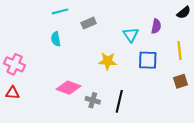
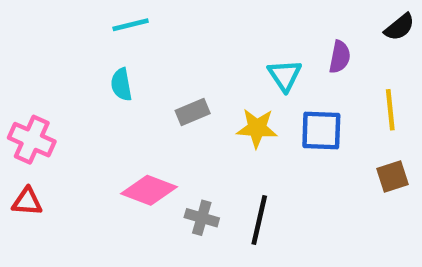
gray rectangle: (89, 23) -> (193, 112), moved
yellow star: (108, 61) -> (257, 128), moved

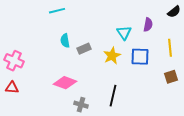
cyan semicircle: (121, 84) -> (65, 41), moved
yellow star: (257, 128) -> (112, 56), turned -30
gray cross: (202, 218) -> (81, 105), moved

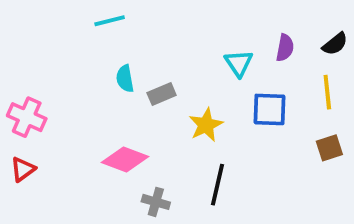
black semicircle: (174, 12) -> (335, 44), moved
yellow star: (112, 56) -> (206, 125), moved
red triangle: (12, 88) -> (23, 169), turned -40

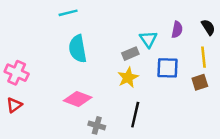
black semicircle: (335, 44) -> (208, 27), turned -84
cyan semicircle: (125, 79) -> (78, 49), size x1.6
gray rectangle: (162, 94) -> (130, 54), moved
brown square: (329, 148) -> (200, 82), moved

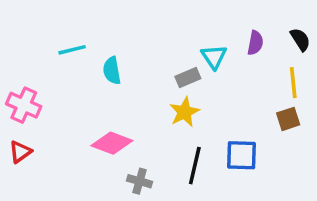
cyan line: (68, 13) -> (72, 50), moved
cyan semicircle: (78, 49) -> (112, 71), size x0.7
blue square: (167, 68) -> (241, 155), moved

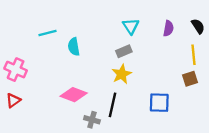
cyan triangle: (214, 57) -> (131, 26), moved
black line: (195, 166) -> (112, 105), moved

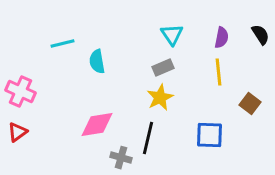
yellow line: (193, 55) -> (218, 72), moved
brown square: (190, 79) -> (250, 104), turned -35
pink diamond: (74, 95) -> (97, 125), turned -30

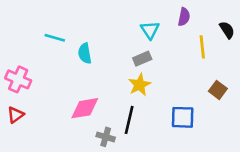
purple semicircle: (222, 38) -> (184, 17), moved
cyan line: (62, 44) -> (55, 38), turned 30
yellow line: (218, 72) -> (202, 47), moved

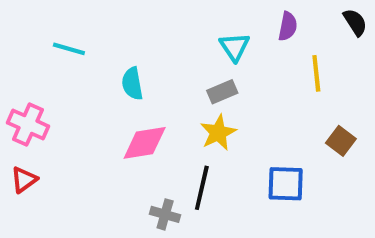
black semicircle: (227, 30) -> (355, 22), moved
cyan line: (55, 38) -> (69, 49), moved
pink diamond: (85, 108) -> (145, 143), moved

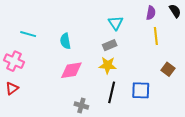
purple semicircle: (288, 26) -> (151, 13), moved
cyan line: (69, 49) -> (28, 34), moved
yellow star: (218, 133) -> (108, 65), turned 30
black line: (202, 188) -> (112, 92), moved

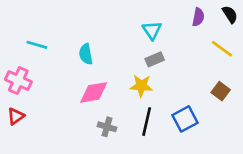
yellow line: (156, 36) -> (222, 49), moved, turned -48
gray rectangle: (110, 45) -> (155, 59), moved
blue square: (141, 90) -> (185, 119), turned -30
gray cross: (81, 105) -> (107, 127), moved

